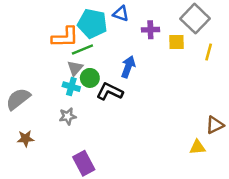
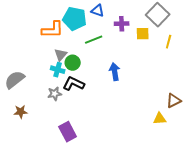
green line: (82, 49) -> (94, 40), moved
blue arrow: (128, 67) -> (115, 72), moved, turned -30
black L-shape: (110, 92) -> (74, 84), moved

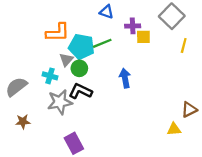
cyan pentagon: (75, 19) -> (82, 47), moved
yellow square: (143, 34) -> (143, 37), moved
cyan cross: (58, 70) -> (50, 76), moved
gray star: (55, 94) -> (60, 102), size x1.6

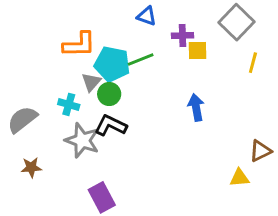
blue arrow: (125, 78) -> (196, 107), moved
gray star: (60, 102) -> (82, 140), turned 30

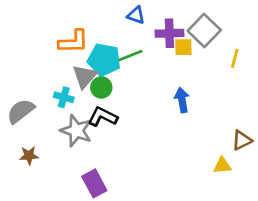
gray square: (236, 22) -> (204, 30), moved
purple cross: (183, 36) -> (169, 33), size x1.4
gray triangle: (91, 82) -> (85, 76), size x1.4

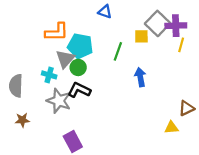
purple cross: (169, 33) -> (176, 26), moved
green line: (131, 56) -> (118, 51), moved, turned -48
gray semicircle: (21, 111) -> (16, 86), turned -50

